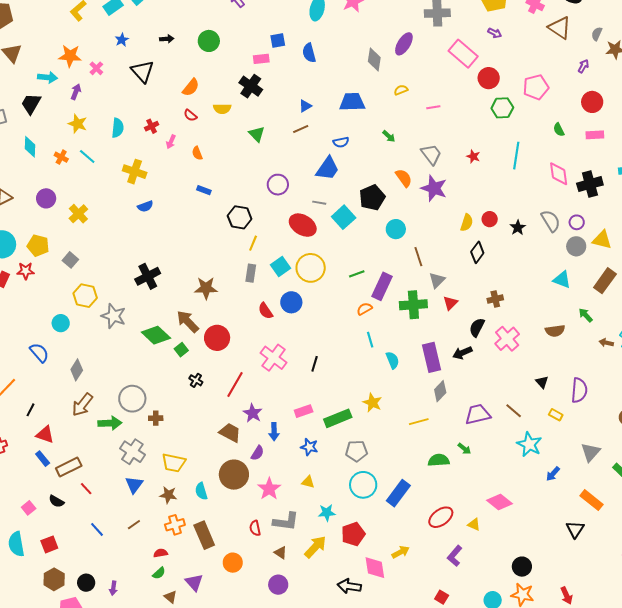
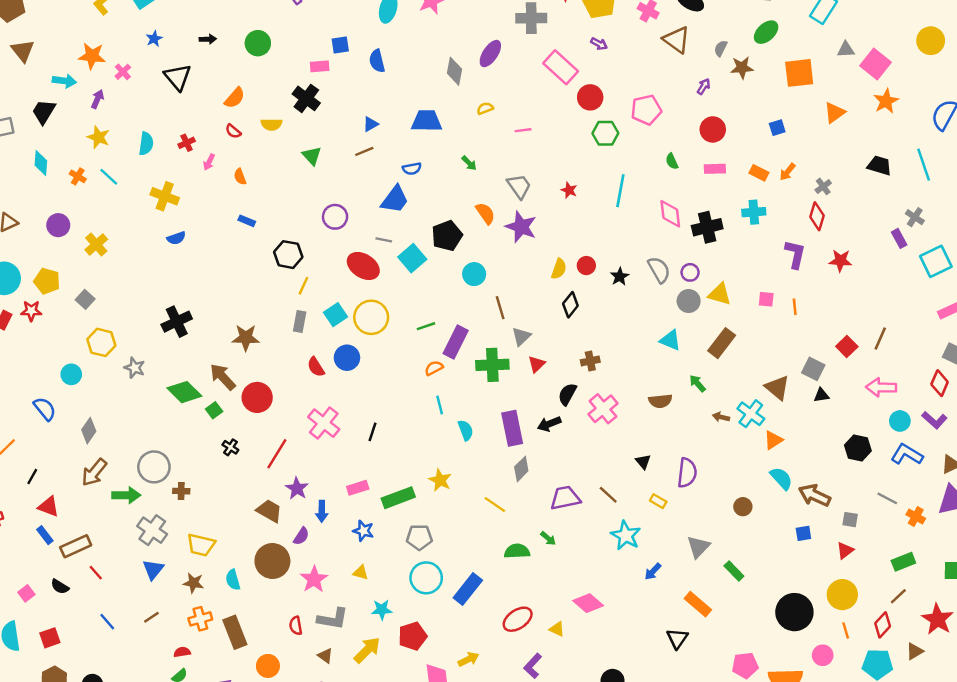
gray star: (114, 316) -> (135, 368), size x0.7
yellow line: (419, 422) -> (495, 504), turned 48

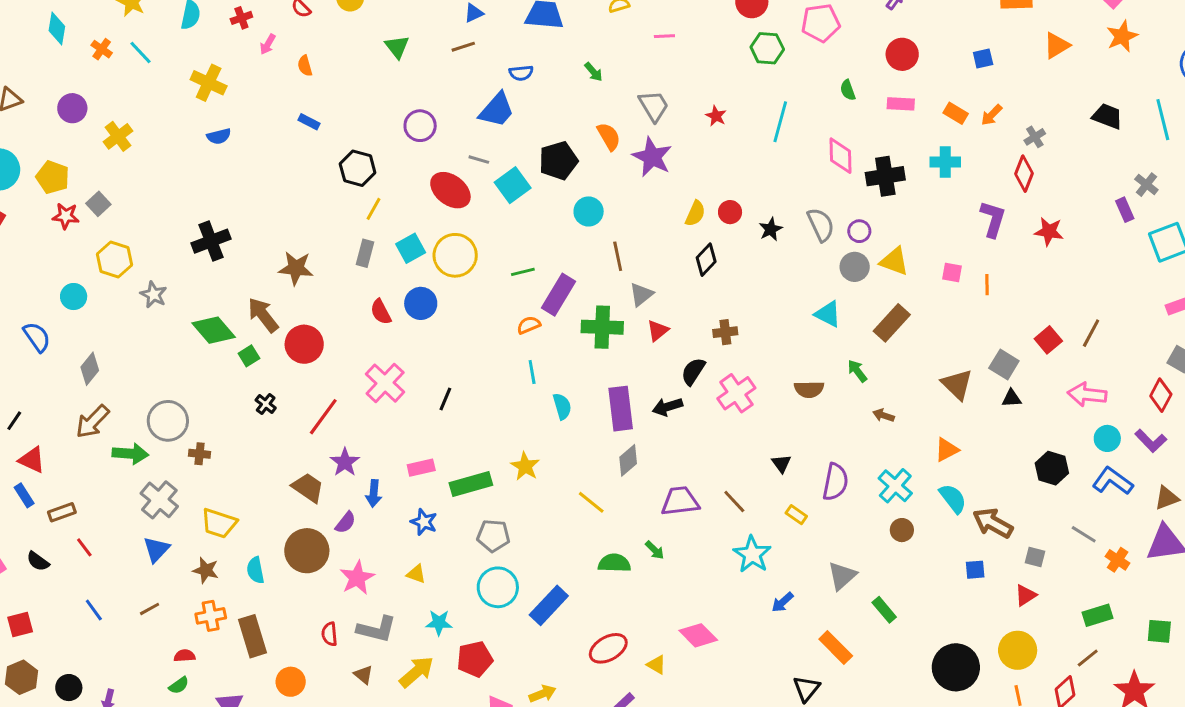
red star: (31, 311) -> (66, 216), moved
cyan cross: (751, 414) -> (895, 486), moved
brown rectangle: (76, 546) -> (62, 512), size x0.7

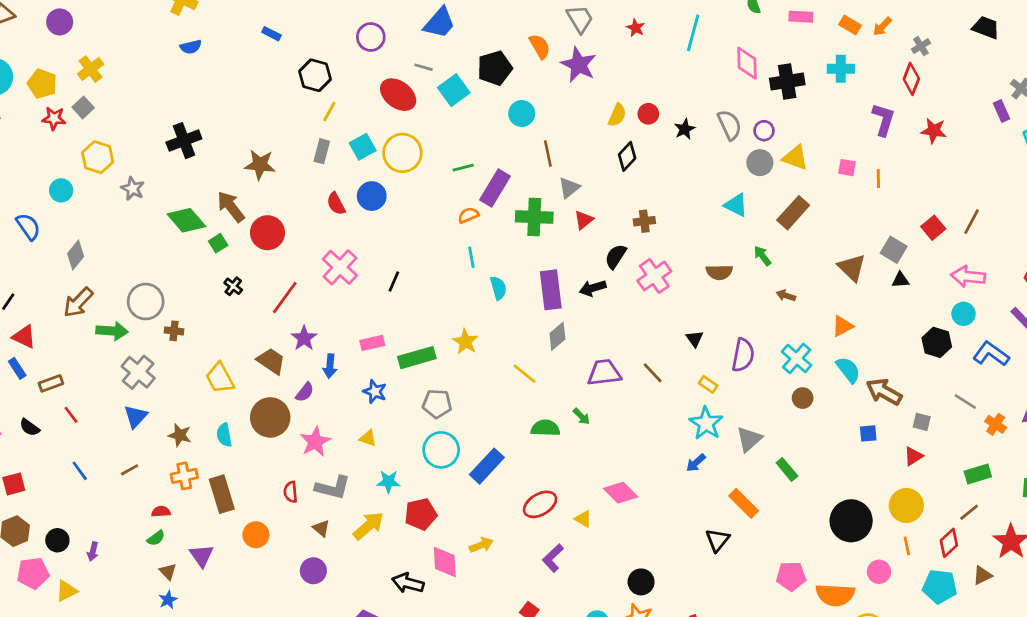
yellow cross: (118, 136) -> (91, 69), moved
cyan circle: (1107, 438) -> (964, 314), moved
yellow trapezoid: (219, 523) -> (220, 378), moved, turned 44
cyan star: (752, 554) -> (706, 423), moved

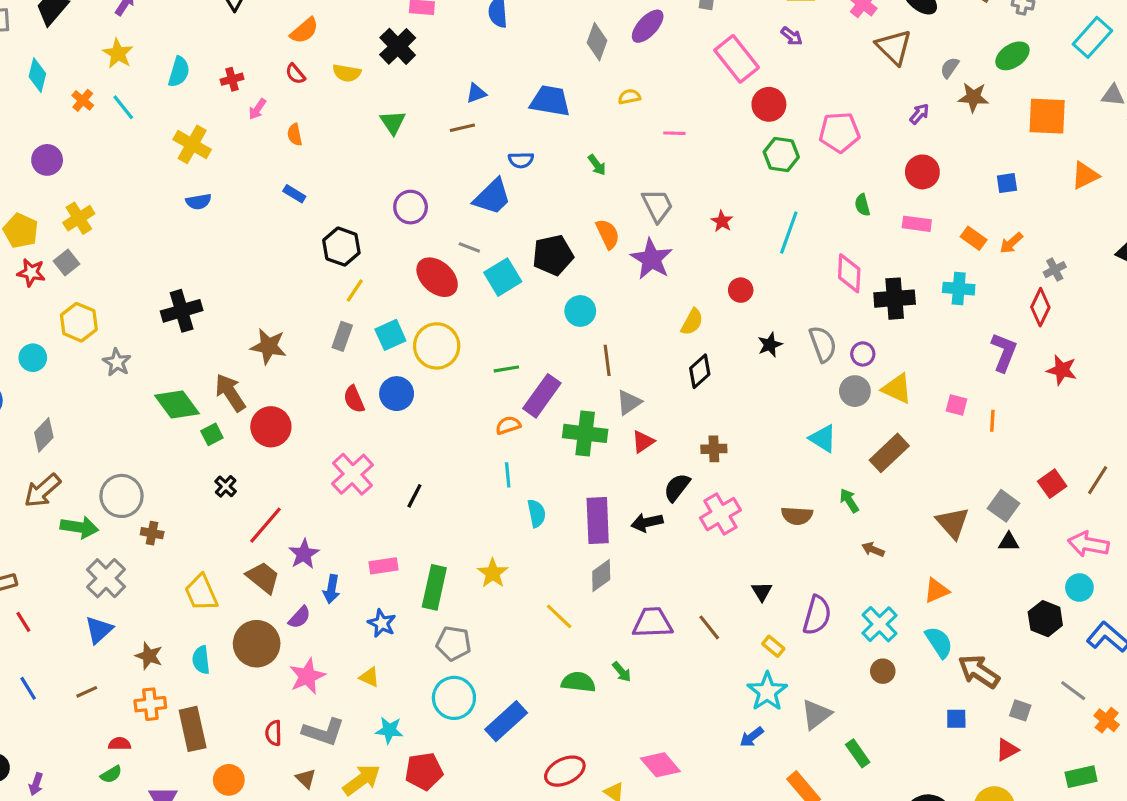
red circle: (648, 114) -> (741, 290), moved
red line: (285, 298) -> (265, 525), moved
green rectangle: (417, 358) -> (434, 587), turned -66

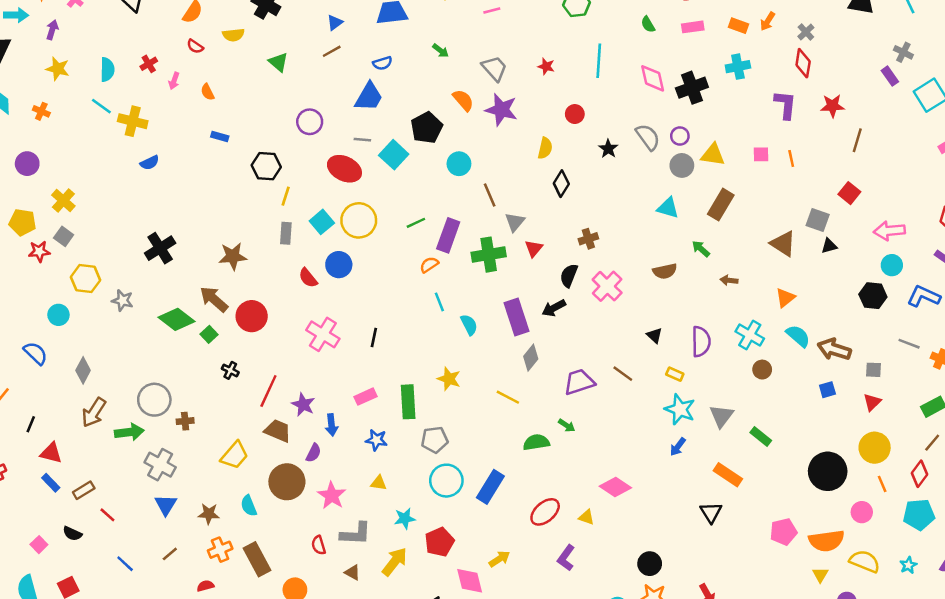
cyan line: (123, 107) -> (101, 106), moved
brown line: (1098, 480) -> (857, 140), moved
yellow trapezoid: (201, 593) -> (235, 455), turned -100

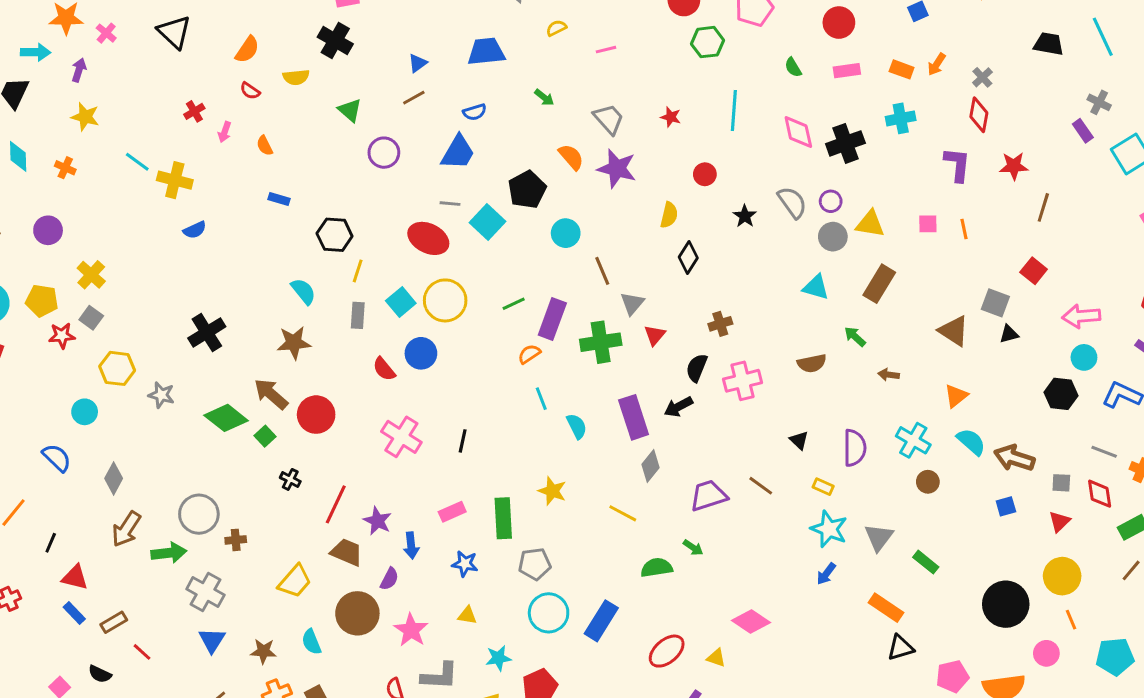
cyan semicircle: (107, 70) -> (303, 291), moved, turned -40
purple circle: (310, 122) -> (384, 153), moved
pink cross: (607, 286) -> (743, 381), turned 32
red diamond: (919, 474) -> (1100, 494), moved, turned -45
black triangle: (711, 512) -> (901, 648), moved, turned 45

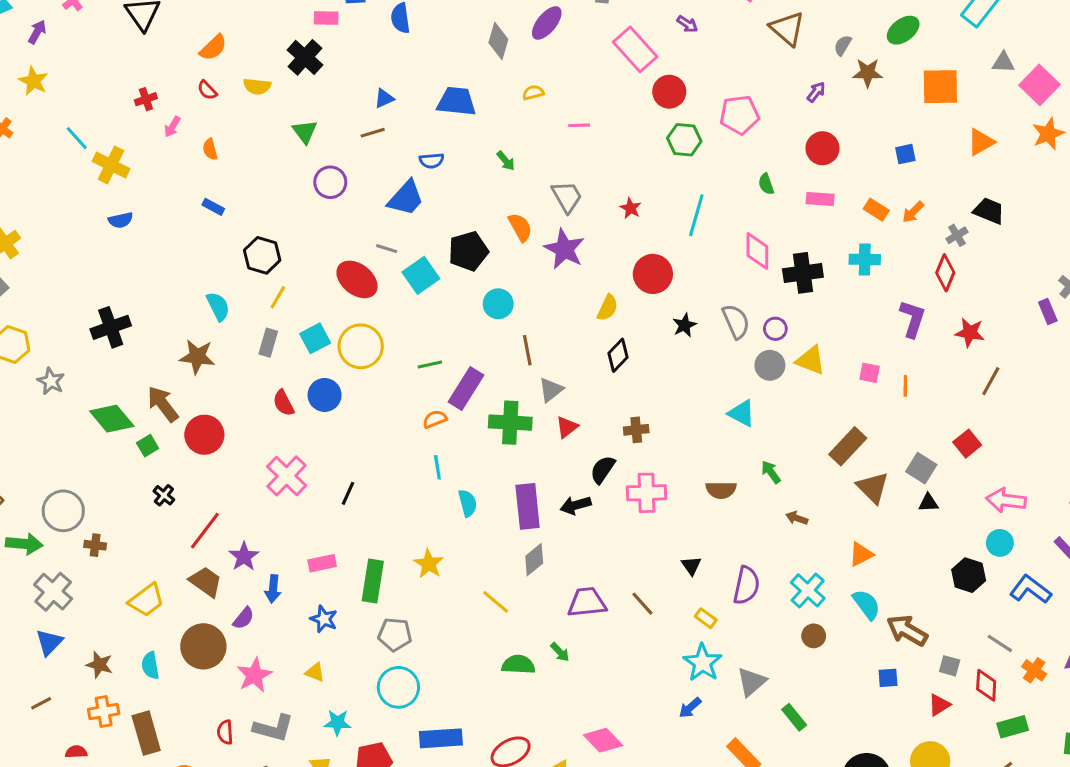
black trapezoid: (1049, 44) -> (989, 211), moved
red circle: (705, 174) -> (653, 274), size x1.6
brown rectangle: (879, 284) -> (848, 446), moved
blue rectangle: (601, 621) -> (441, 738), moved, turned 42

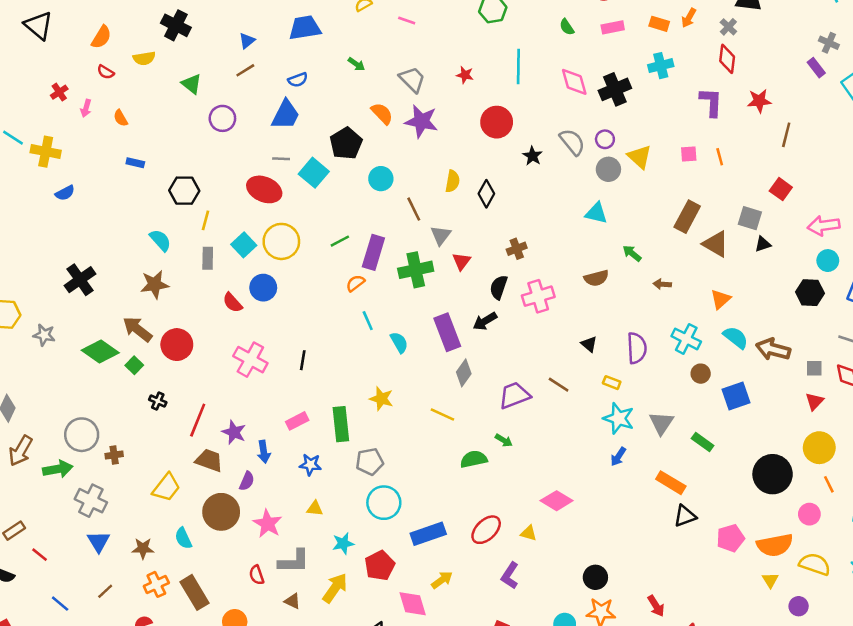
pink line: (579, 125) -> (407, 21), turned 36
yellow semicircle: (608, 308) -> (453, 181), moved
yellow triangle: (811, 360) -> (640, 157), turned 36
blue square: (888, 678) -> (736, 396), moved, size x1.6

